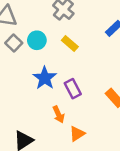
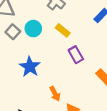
blue star: (45, 78) -> (30, 67), moved
purple rectangle: (73, 89) -> (76, 55), moved

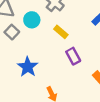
cyan circle: (33, 29) -> (32, 20), moved

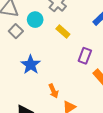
purple rectangle: (73, 56) -> (85, 56), moved, turned 49

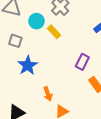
gray square: (16, 31) -> (15, 41), moved, turned -32
yellow rectangle: (63, 31) -> (54, 32), moved

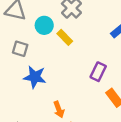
blue star: (28, 65) -> (35, 77), turned -30

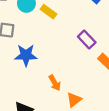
purple rectangle: (98, 72) -> (87, 39), turned -60

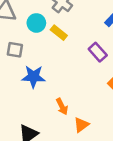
purple rectangle: (87, 39) -> (98, 52), moved

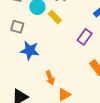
purple rectangle: (98, 52) -> (85, 37), turned 70

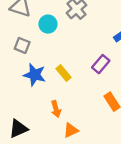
yellow rectangle: (55, 17) -> (64, 73), moved

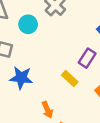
yellow rectangle: (64, 73) -> (70, 78), moved

